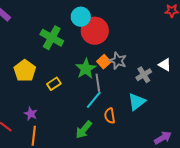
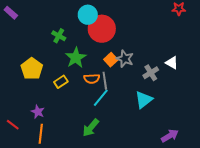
green cross: (52, 38) -> (59, 36), size x0.6
green star: (86, 69) -> (76, 58), moved
orange semicircle: (110, 116) -> (92, 79), moved, turned -84

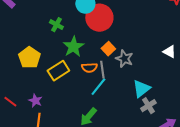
gray star: (125, 59) -> (124, 59), moved
gray cross: (151, 73) -> (148, 106), moved
yellow rectangle: (61, 82) -> (58, 71), size x1.5
red line: (13, 125) -> (10, 102), moved

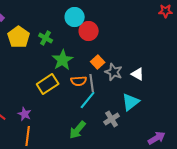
red circle: (99, 18) -> (89, 31), size x0.7
white triangle: (169, 52) -> (138, 74), moved
yellow pentagon: (29, 58) -> (19, 37), moved
gray cross: (148, 106) -> (112, 119), moved

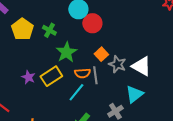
white triangle: (138, 74) -> (141, 66), size x1.5
cyan line: (88, 100) -> (76, 92), moved
purple star: (25, 114) -> (28, 77), moved

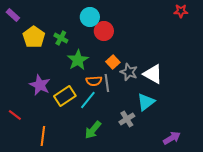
yellow rectangle: (51, 76) -> (65, 96), moved
purple star: (28, 77) -> (40, 85), size x1.5

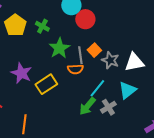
white triangle: (153, 74) -> (134, 62), turned -40
gray line: (107, 83) -> (80, 55), moved
cyan line: (88, 100) -> (97, 88), moved
green arrow: (93, 130) -> (87, 106), moved

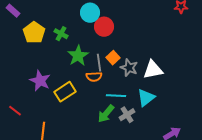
cyan line: (97, 88) -> (116, 96), turned 54

